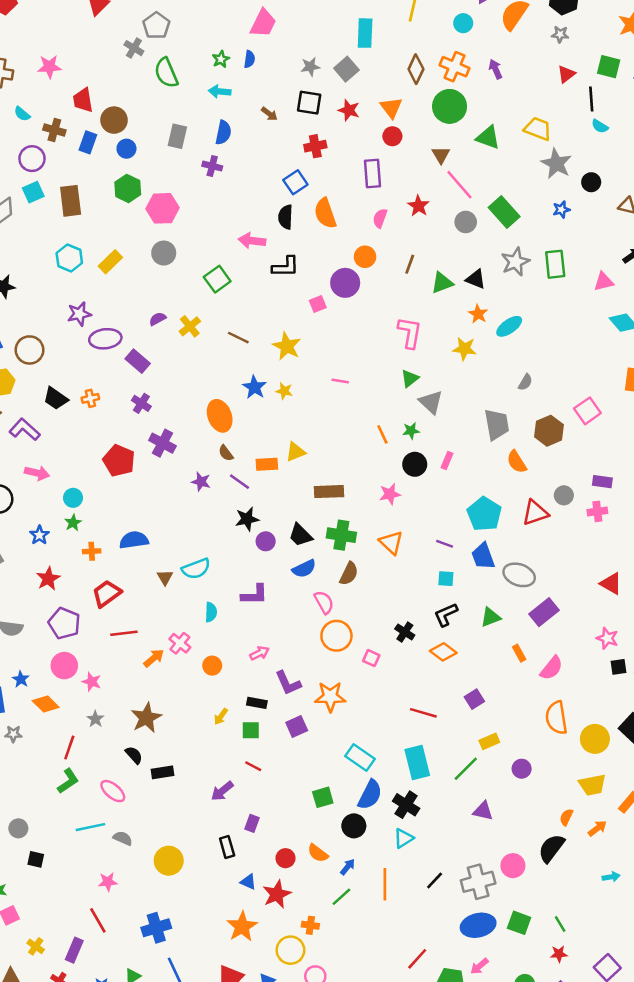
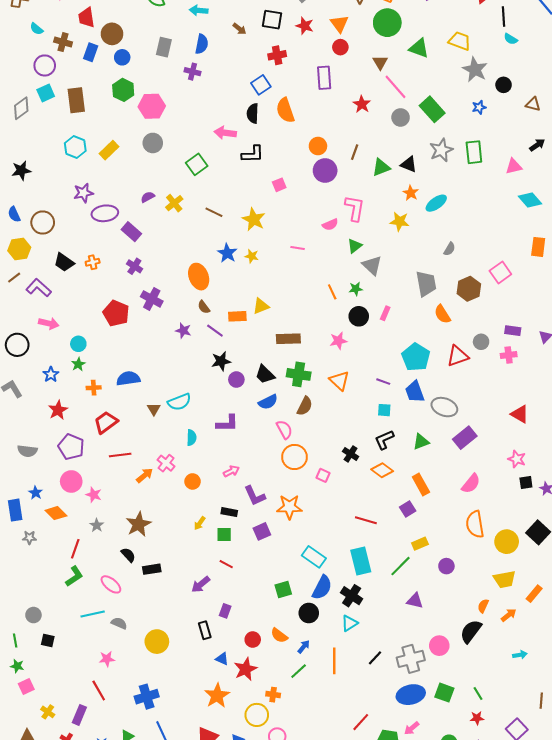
pink semicircle: (380, 218) -> (330, 225), moved, turned -133
purple circle: (345, 283) -> (325, 170), moved
orange rectangle: (519, 653) -> (421, 485), moved, size x1.5

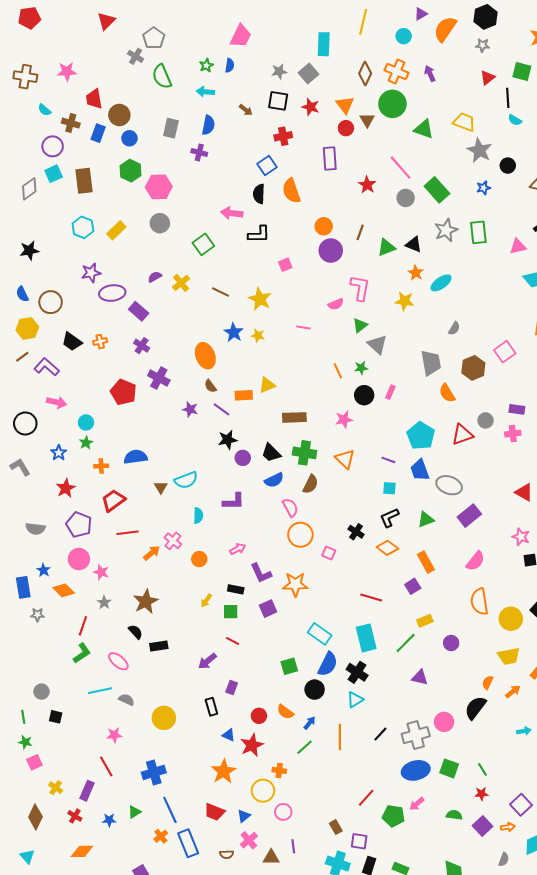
brown triangle: (380, 62) -> (367, 120), moved

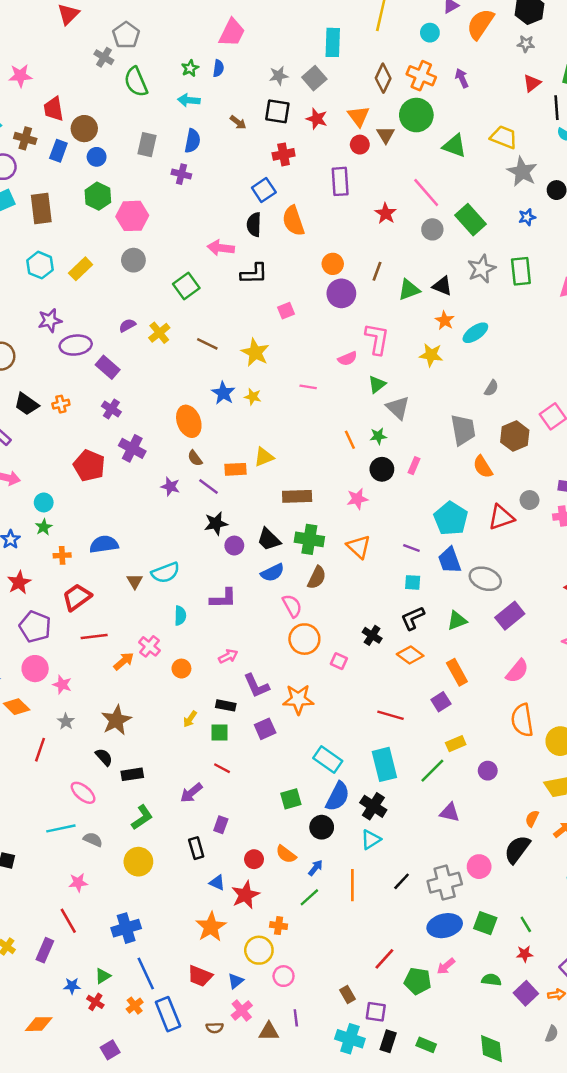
green L-shape: (82, 653) -> (142, 817), moved
red cross: (75, 816) -> (95, 1002), moved

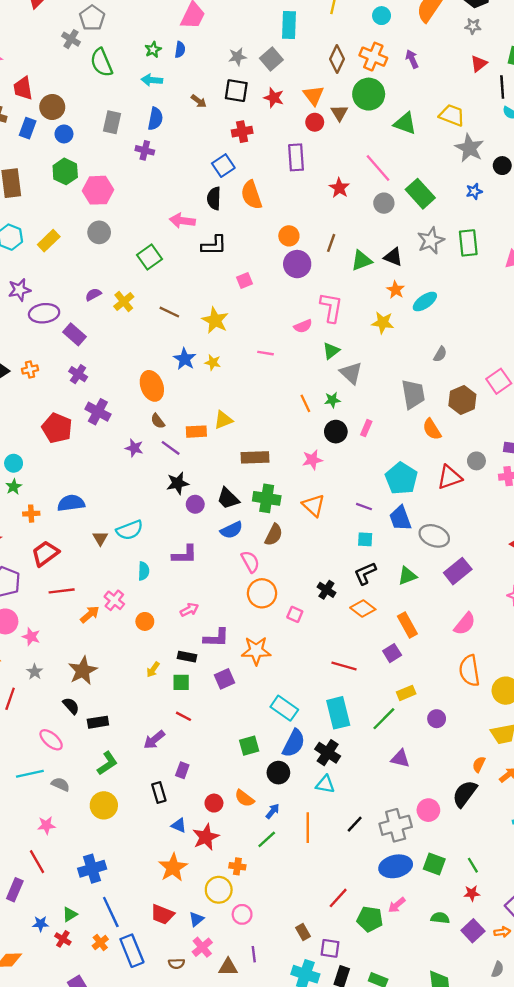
purple L-shape: (256, 686) -> (216, 638), turned -64
cyan triangle: (371, 840) -> (325, 784), turned 42

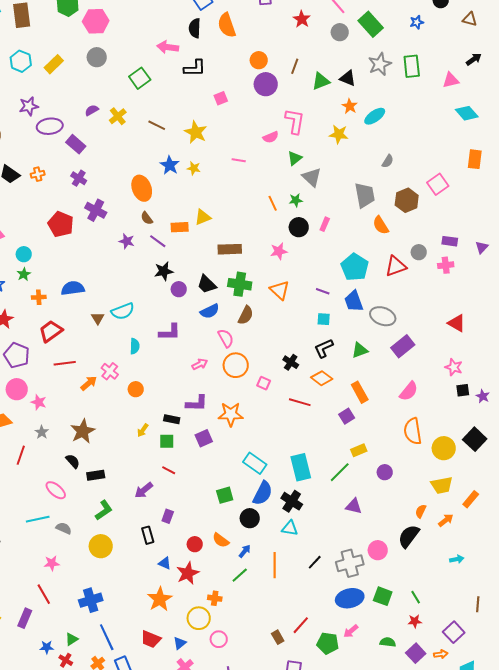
pink arrow: (189, 610) -> (200, 364), moved
red line: (344, 666) -> (300, 402), moved
brown rectangle: (303, 932) -> (278, 637), moved

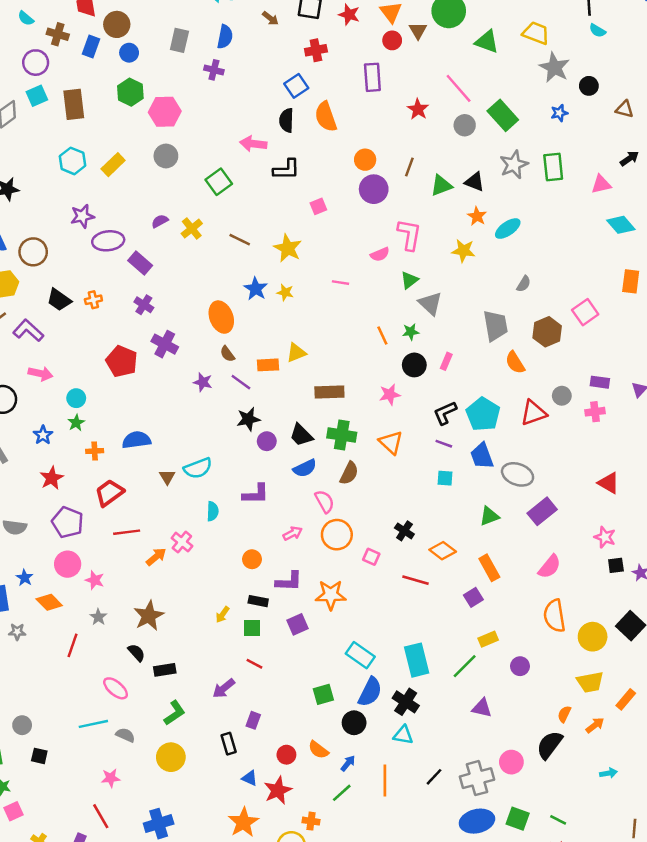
black L-shape: (324, 348) -> (445, 413), moved
orange circle: (136, 389) -> (252, 559), moved
green line: (416, 597) -> (558, 820), turned -32

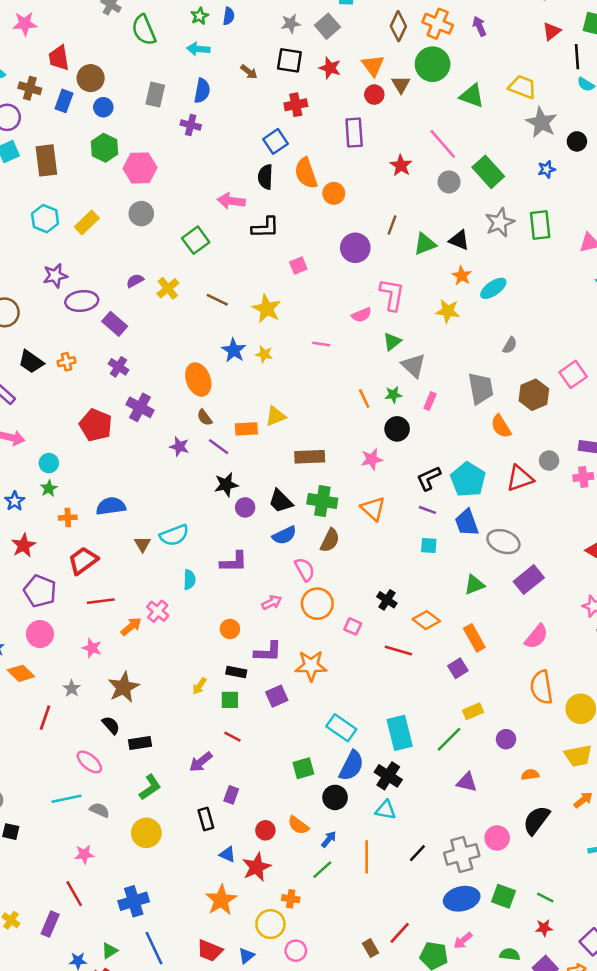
orange circle: (365, 160) -> (334, 193), moved
pink rectangle: (446, 361) -> (430, 401), moved
pink star: (95, 580) -> (92, 648), moved
orange semicircle: (564, 714) -> (530, 775), moved, turned 56

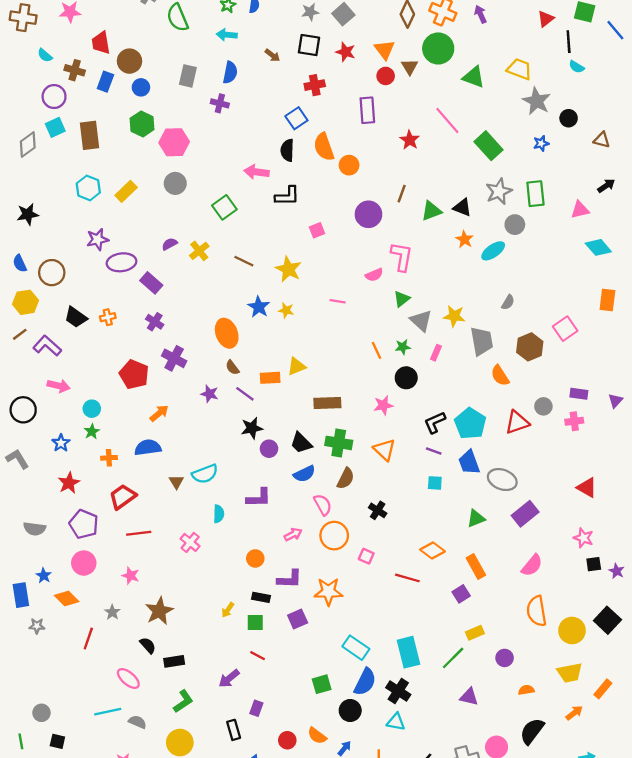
gray circle: (449, 182) -> (515, 225), moved
yellow star: (448, 311) -> (454, 316), moved
black cross: (387, 600) -> (378, 510), moved
orange arrow: (131, 626) -> (159, 413), moved

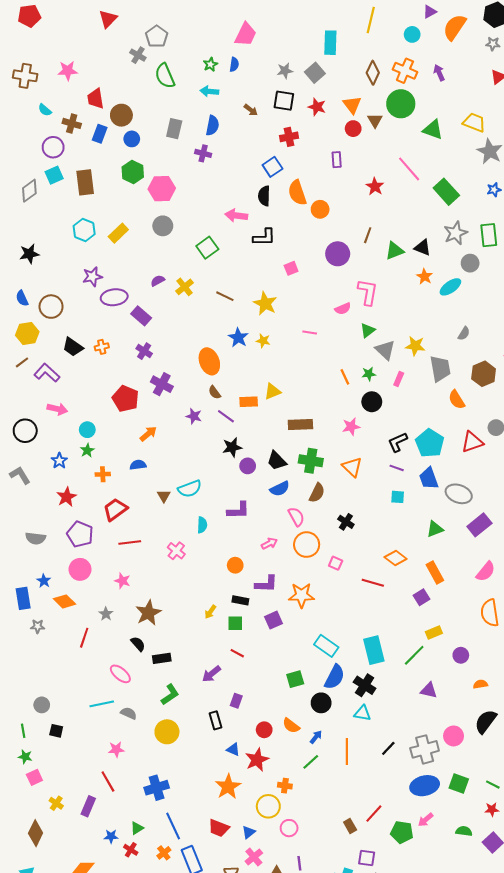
purple rectangle: (367, 110) -> (337, 160), size x0.7
blue semicircle: (148, 448) -> (138, 465), size x0.7

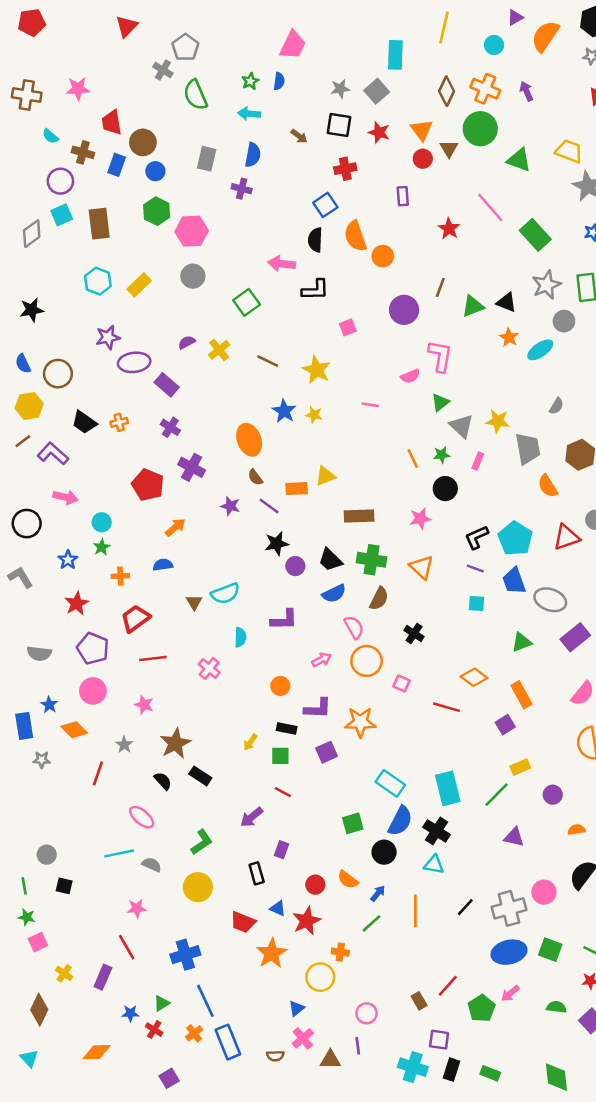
black rectangle: (162, 658) -> (200, 776), moved, turned 42
red trapezoid: (219, 828) -> (243, 922), moved
pink circle: (289, 828) -> (367, 1013), moved
green pentagon: (402, 832) -> (482, 1008), turned 30

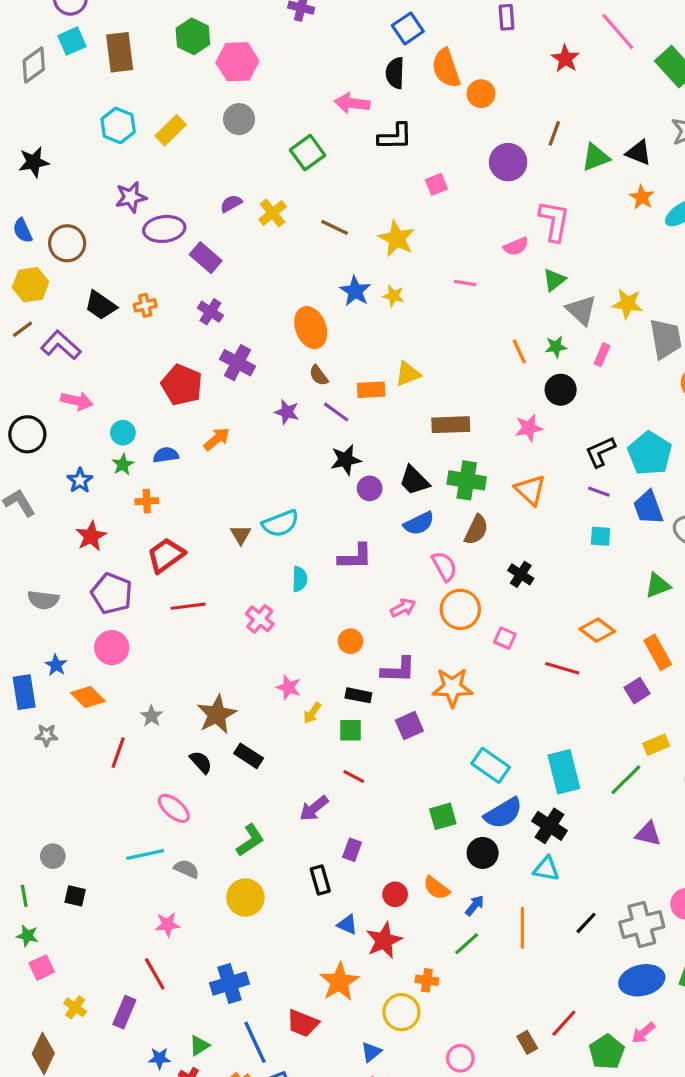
blue semicircle: (163, 565) -> (166, 455), moved
pink star: (144, 705) -> (288, 687), moved
blue semicircle: (400, 821) -> (503, 813), turned 32
red trapezoid: (243, 922) -> (303, 1023), moved

